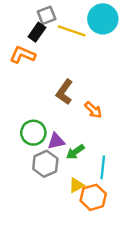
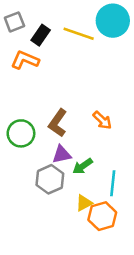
gray square: (47, 15) -> (14, 22), moved
brown L-shape: (64, 92) -> (58, 123), moved
green circle: (33, 133) -> (21, 133), moved

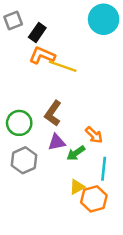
yellow line: (79, 34) -> (63, 66), moved
orange L-shape: (25, 60) -> (42, 55), moved
orange arrow: (102, 120) -> (94, 135), moved
gray hexagon: (50, 179) -> (24, 160), moved

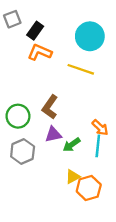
cyan circle: (104, 19) -> (90, 36), moved
yellow line: (63, 66) -> (81, 69), moved
orange arrow: (94, 135) -> (100, 128), moved
cyan line: (104, 169) -> (98, 146), moved

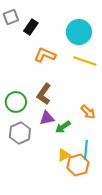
orange L-shape: (40, 52) -> (45, 55), moved
yellow line: (81, 69) -> (85, 61), moved
cyan line: (98, 146) -> (86, 150), moved

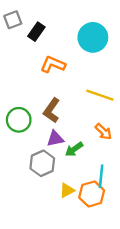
yellow line: (85, 61) -> (100, 95), moved
gray hexagon: (20, 133) -> (42, 163), moved
yellow triangle: (64, 155) -> (67, 190), moved

